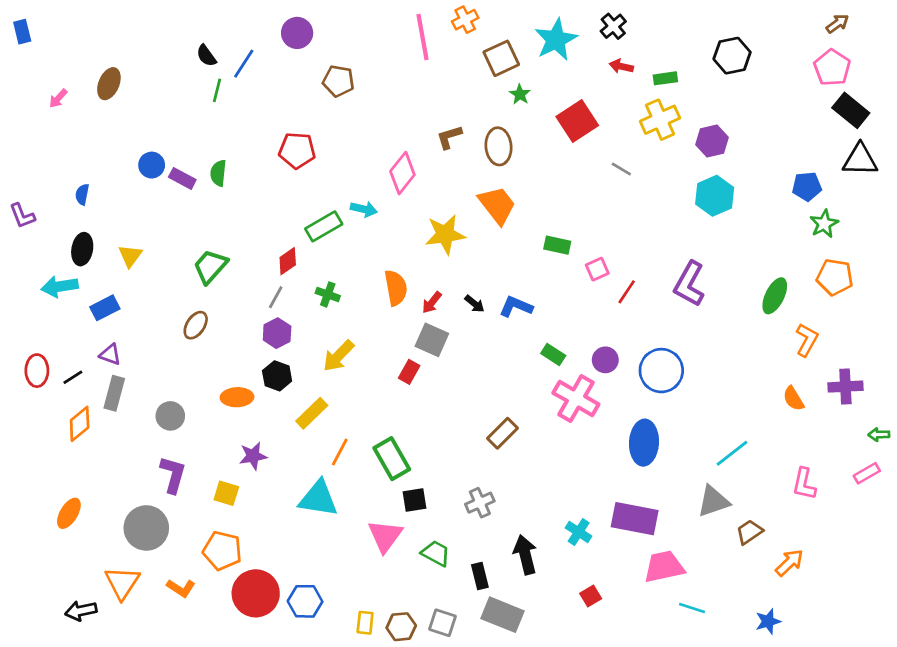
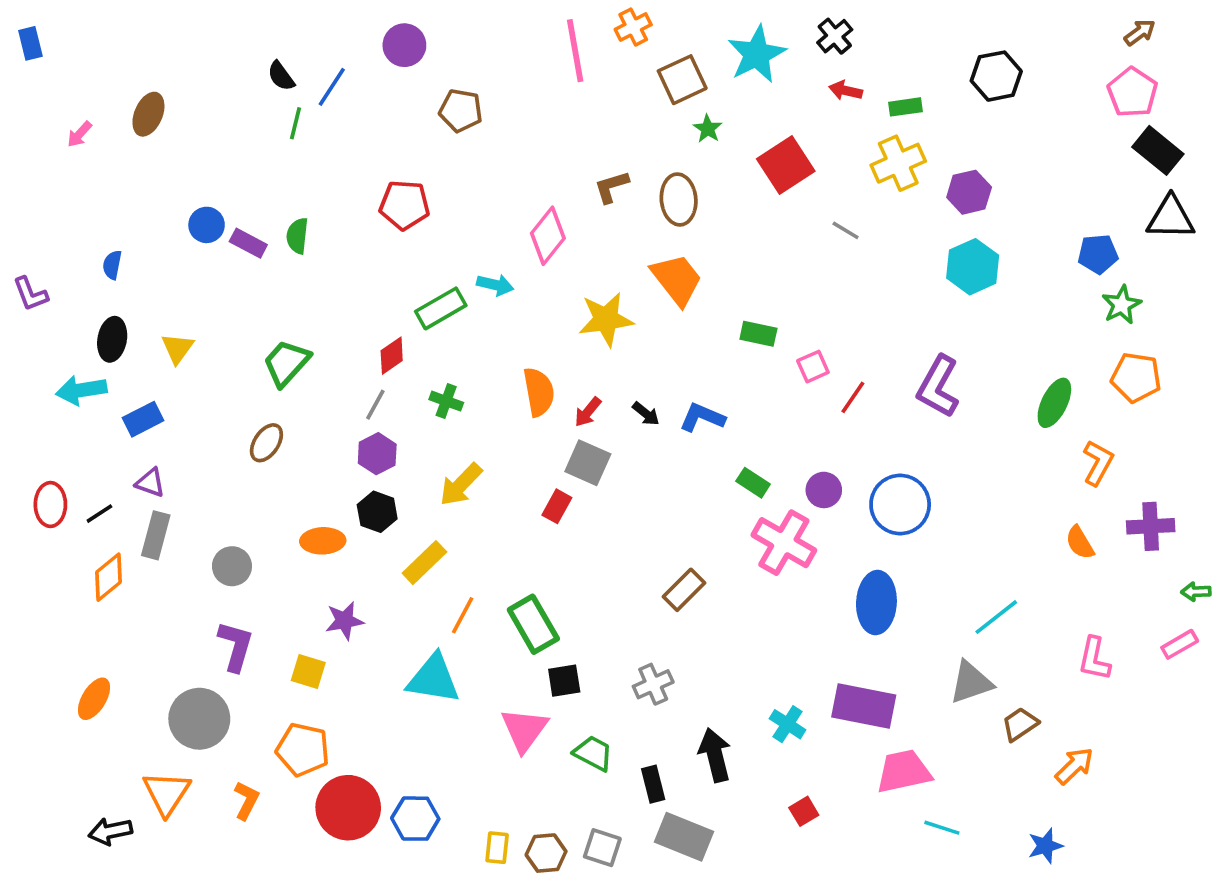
orange L-shape: (181, 588) -> (246, 800), turned -96

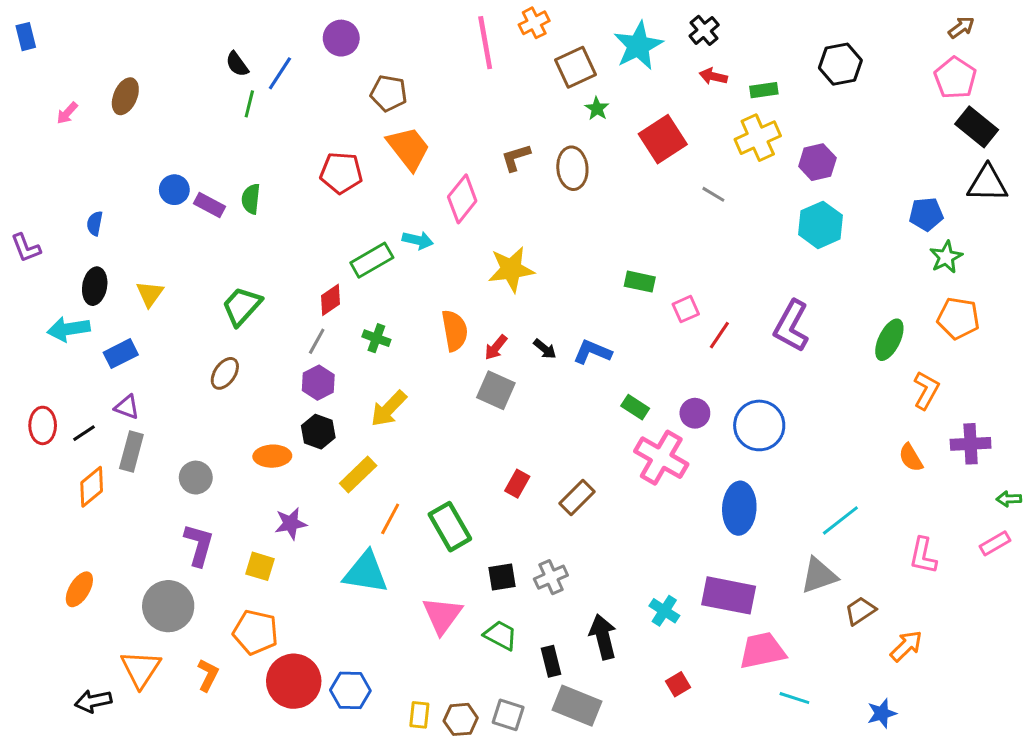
orange trapezoid: (677, 279) -> (409, 148), moved
red rectangle: (557, 506) -> (517, 484), moved
black square: (564, 681) -> (502, 577), moved

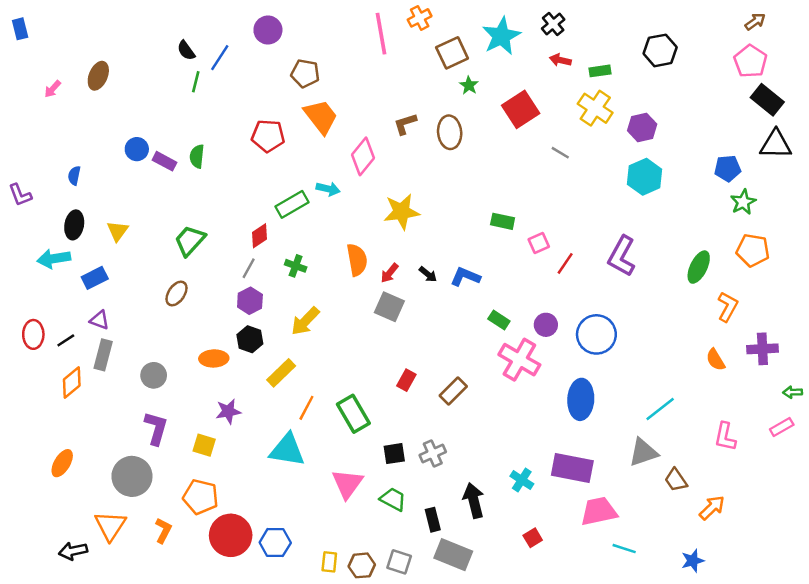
yellow cross: (758, 138) -> (595, 108), turned -32
brown trapezoid: (860, 611) -> (676, 480), turned -90

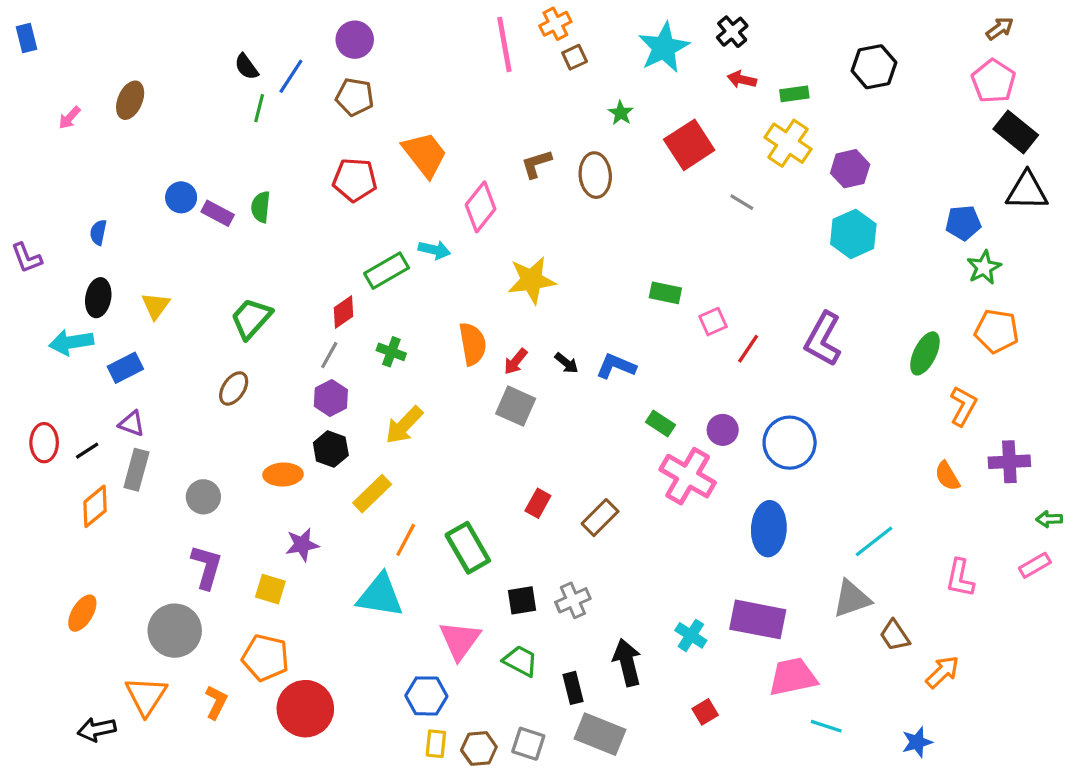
brown square: (452, 53) -> (575, 57), moved, size x0.6
brown pentagon: (305, 73) -> (355, 97), moved
blue hexagon: (275, 543) -> (426, 696), moved

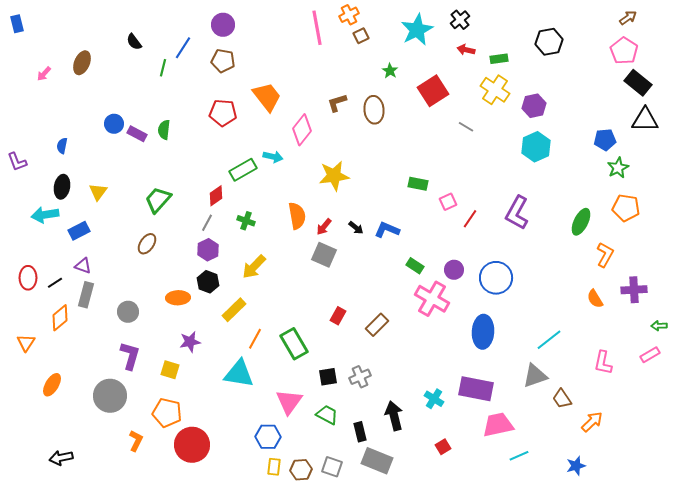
black semicircle: (246, 67) -> (134, 42), moved
orange triangle: (146, 696) -> (26, 343), moved, size x0.7
cyan line: (826, 726) -> (519, 456), turned -42

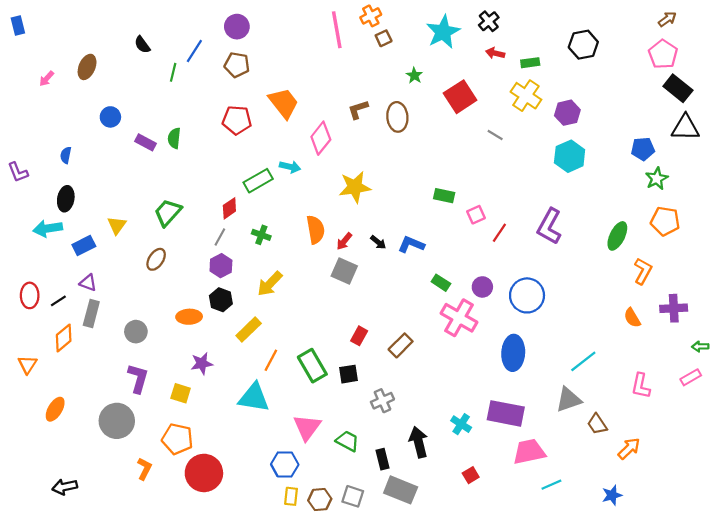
blue circle: (114, 124) -> (110, 117), moved
yellow triangle: (98, 192) -> (117, 225), moved
black square: (328, 377) -> (348, 374), moved

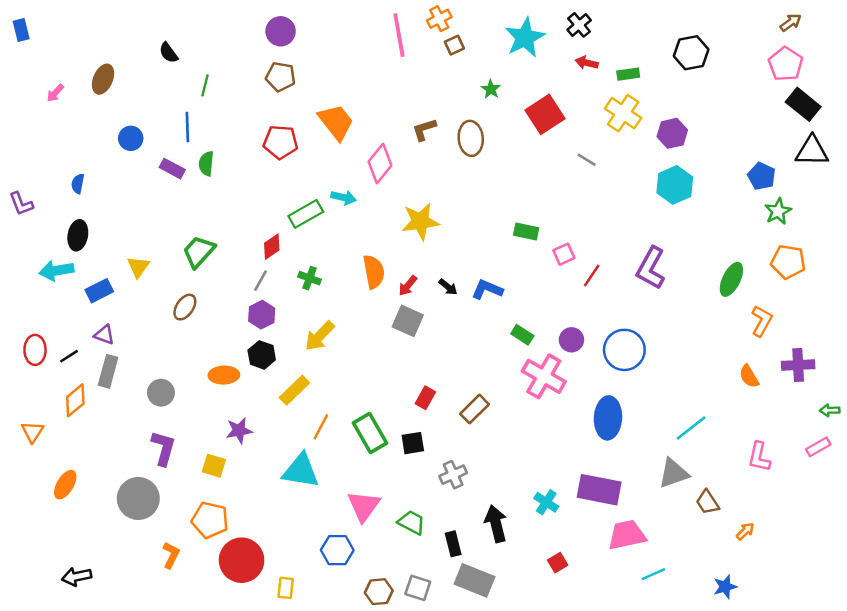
blue line: (194, 51) -> (187, 127), moved, turned -35
blue pentagon: (643, 149) -> (762, 176), turned 30
orange arrow: (629, 449) -> (745, 531), size x0.7
yellow rectangle: (291, 496) -> (286, 588), moved

